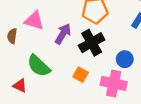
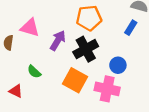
green semicircle: (39, 66) -> (34, 72), size x0.6
orange square: (81, 75) -> (75, 80), size x1.6

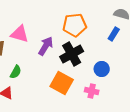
green semicircle: (34, 72) -> (16, 72), moved, turned -104
pink cross: (107, 89) -> (92, 91), size x0.6

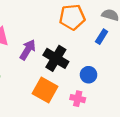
orange pentagon: (75, 25) -> (72, 17), moved
black cross: (72, 54) -> (56, 58), turned -30

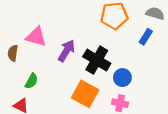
blue circle: (89, 75) -> (122, 78), moved

